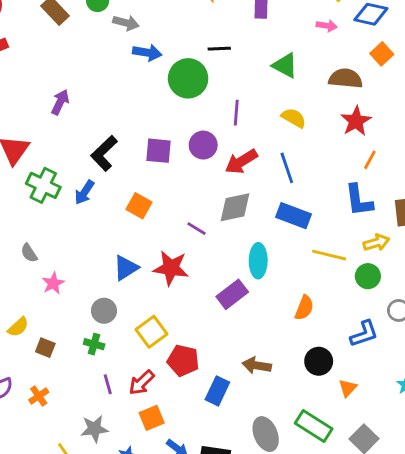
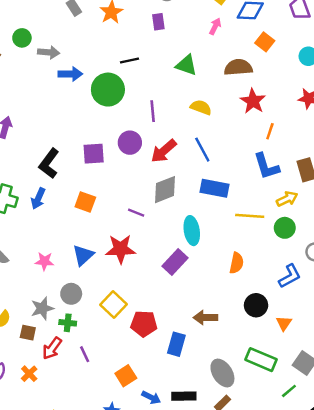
pink arrow: (327, 26) -> (215, 26), turned -63
pink star: (53, 283) -> (44, 261), moved, turned -30
red arrow: (142, 383) -> (52, 348), moved
gray star: (94, 429) -> (42, 308), moved

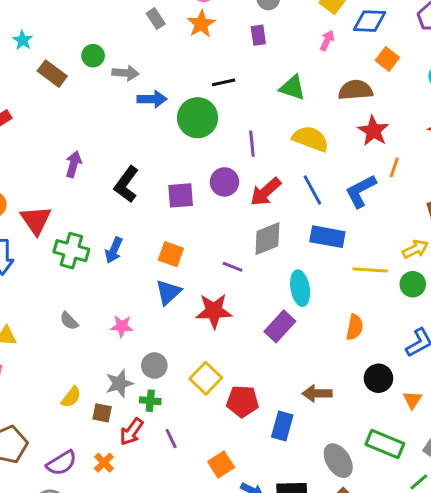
yellow semicircle: (201, 107) -> (310, 139), size x1.4
black L-shape: (49, 163) -> (126, 184), moved
blue L-shape: (266, 166) -> (361, 191), moved, turned 80
blue triangle: (83, 255) -> (168, 292), moved

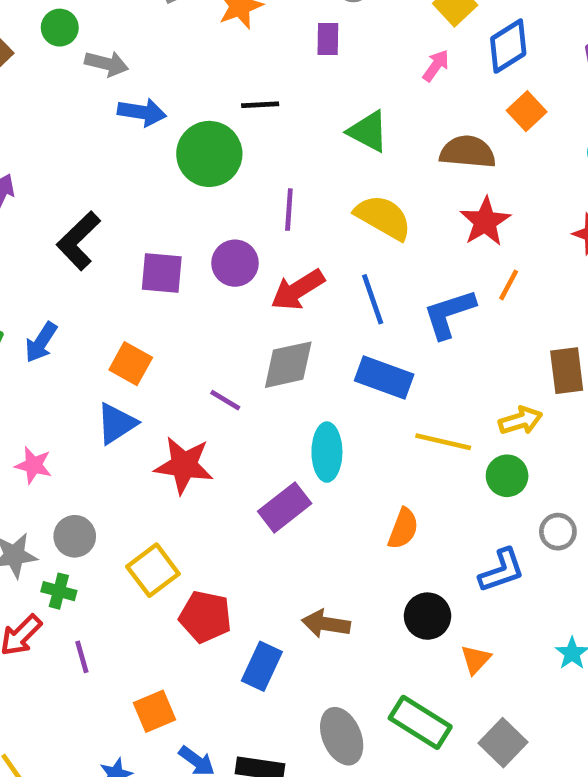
blue diamond: (369, 21) -> (508, 46), turned -44

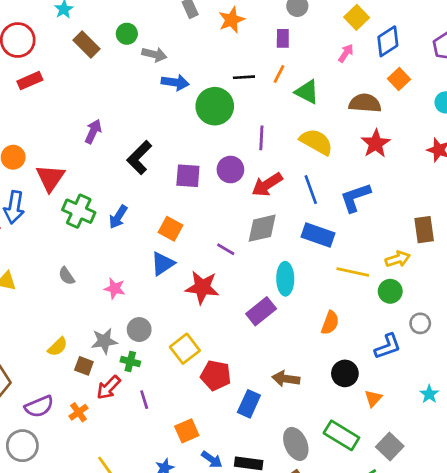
orange line: (509, 285) -> (279, 74), moved

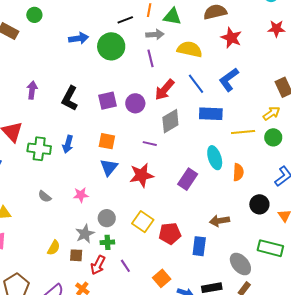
gray arrow: (154, 54) -> (155, 34), moved
purple circle: (230, 170) -> (135, 103), moved
cyan ellipse: (285, 279) -> (215, 158), moved

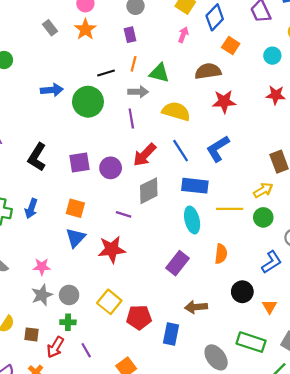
red star: (231, 38) -> (224, 102), turned -30
cyan ellipse: (215, 158) -> (192, 220), moved
purple rectangle: (188, 179) -> (178, 263), moved
gray star: (85, 234) -> (42, 295), moved

